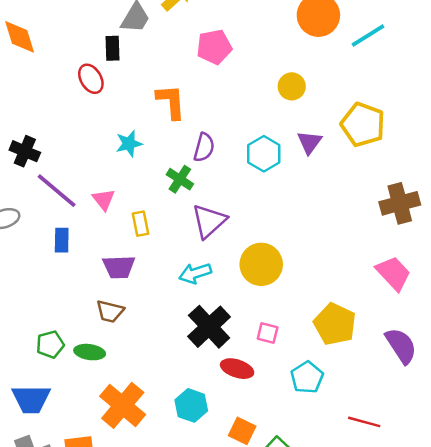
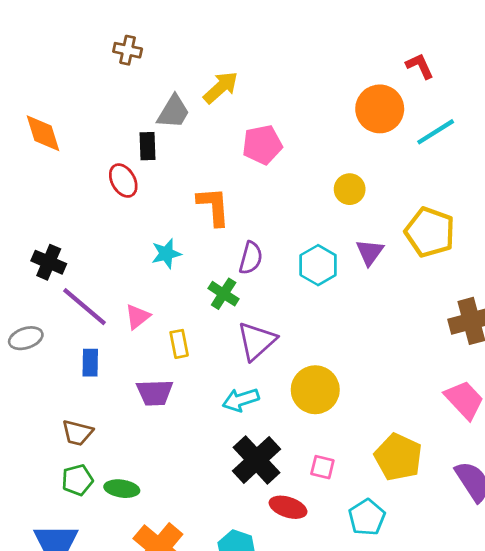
pink triangle: (104, 200) -> (138, 317), turned 30
brown trapezoid: (110, 311) -> (77, 433), moved

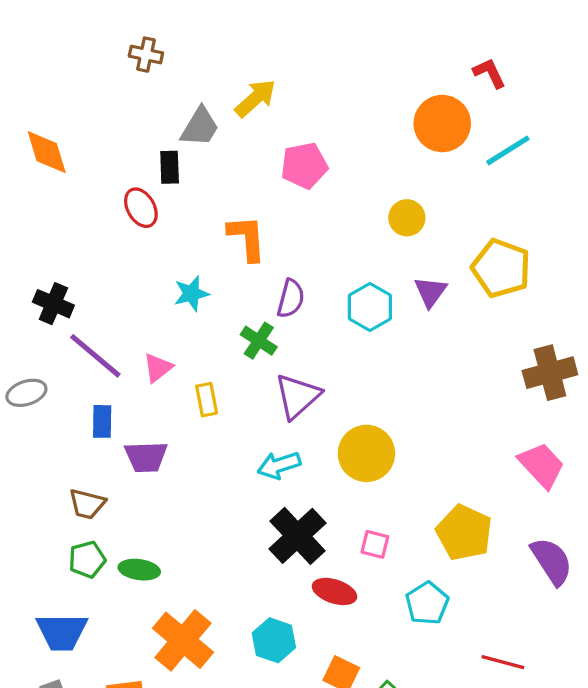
purple trapezoid: (155, 393) -> (146, 457), moved

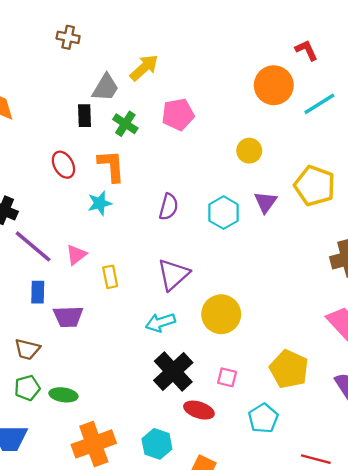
red ellipse: (141, 208) -> (63, 165), moved
orange L-shape: (247, 238) -> (111, 166), moved
green cross: (259, 341) -> (125, 124), moved
orange cross: (183, 640) -> (94, 444), turned 30

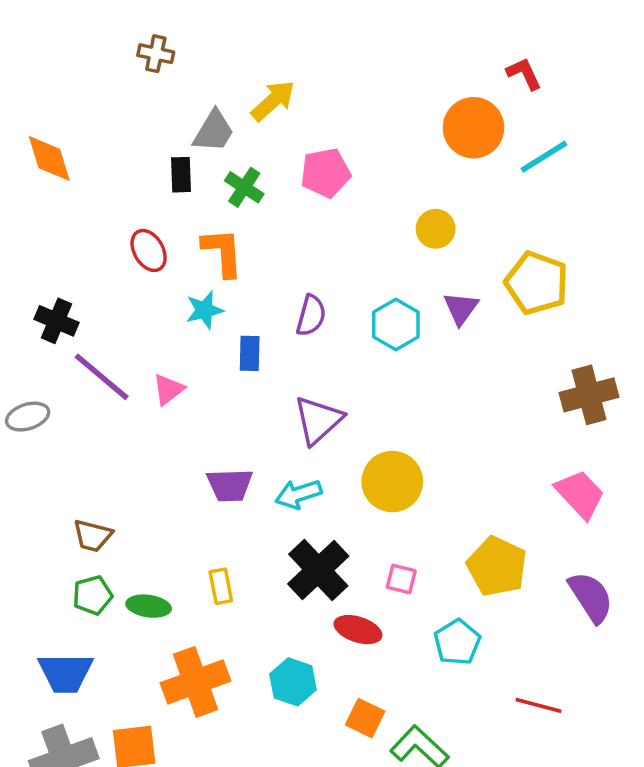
yellow rectangle: (110, 277) -> (221, 586), moved
blue rectangle: (38, 292) -> (250, 353), moved
purple trapezoid: (68, 317) -> (230, 485), moved

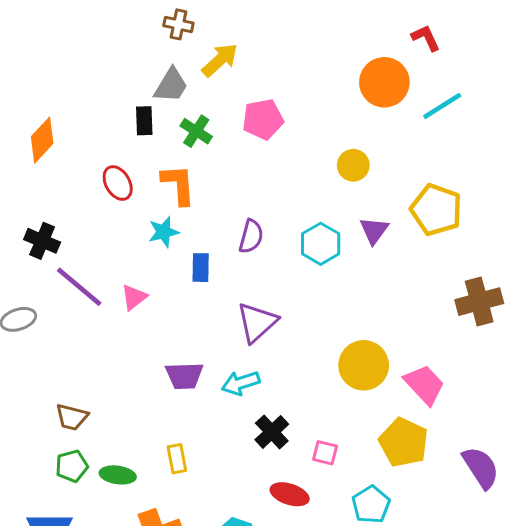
brown cross: (156, 54) -> (178, 24), moved
orange diamond: (49, 158) -> (42, 140), moved, turned 60
yellow circle: (392, 482) -> (364, 365), moved
pink trapezoid: (580, 494) -> (424, 385), moved
black cross: (318, 570) -> (272, 432), moved, size x0.7

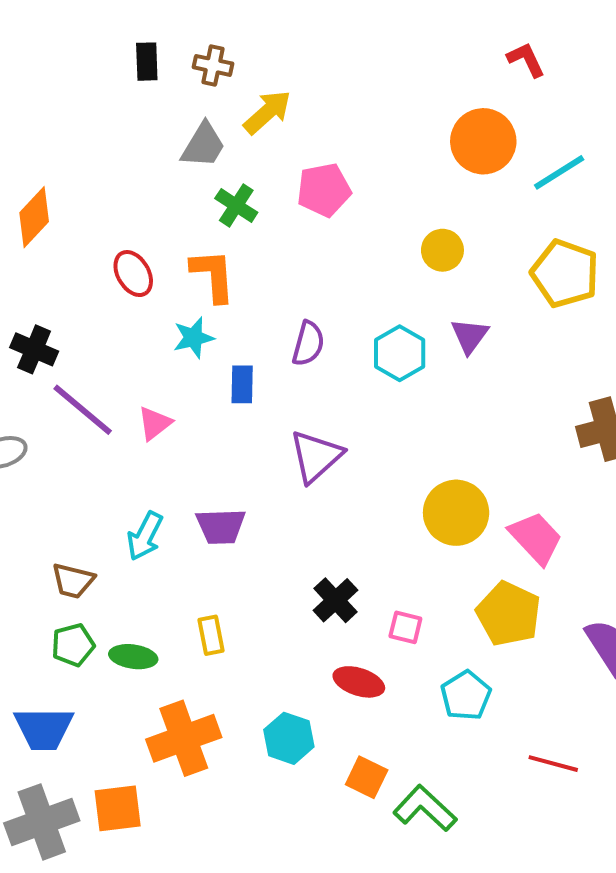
red L-shape: (426, 38) -> (526, 60), moved
black rectangle: (144, 121) -> (147, 62), moved
yellow pentagon: (436, 210) -> (565, 274), moved
cyan arrow: (241, 383) -> (145, 536), moved, turned -45

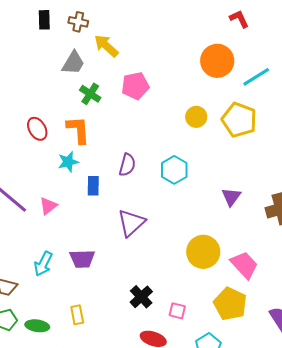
yellow arrow: (267, 112) -> (106, 46), turned -96
yellow pentagon: (565, 274) -> (239, 120), moved
purple triangle: (470, 336) -> (231, 197), moved

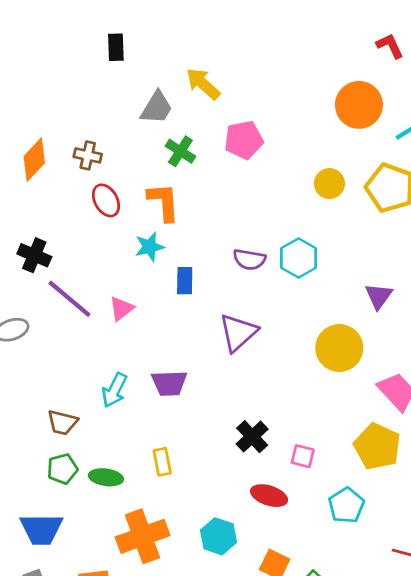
brown cross: (78, 22) -> (88, 155), moved
purple semicircle: (127, 165) -> (249, 259), moved, turned 85
yellow circle: (203, 252) -> (339, 348), moved

